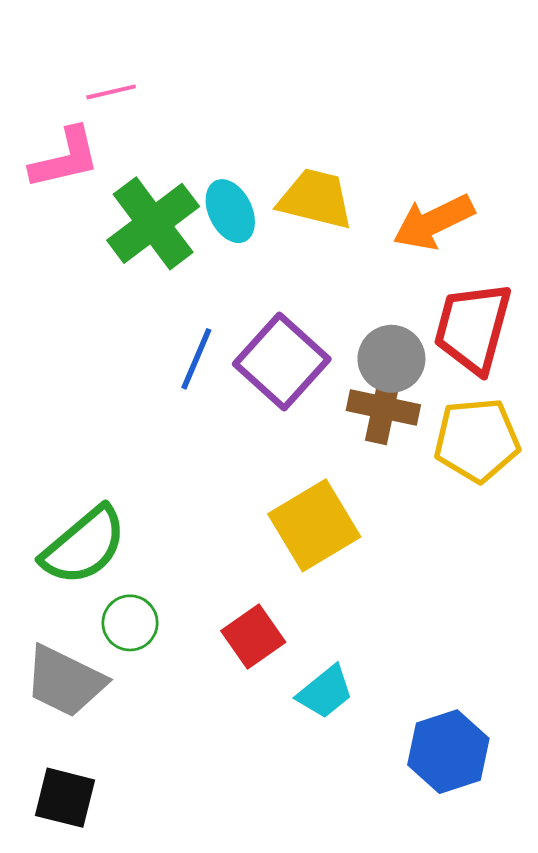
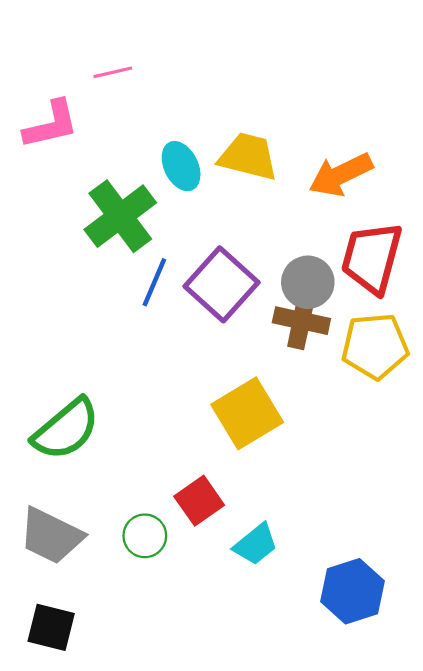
pink line: (111, 92) -> (113, 72), moved
green cross: (153, 223) -> (120, 216), moved
green circle: (130, 623) -> (145, 536), moved

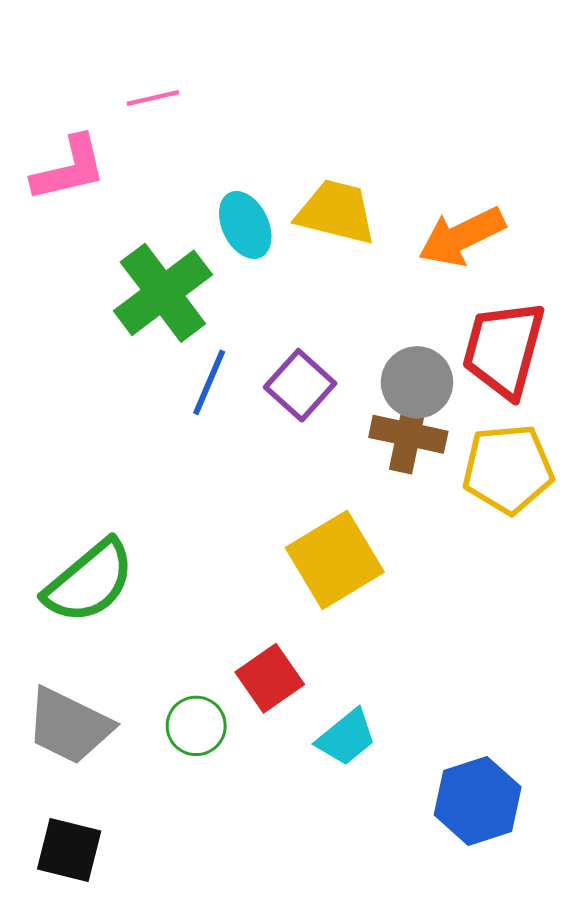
purple square: (222, 284) -> (300, 385), size x0.7

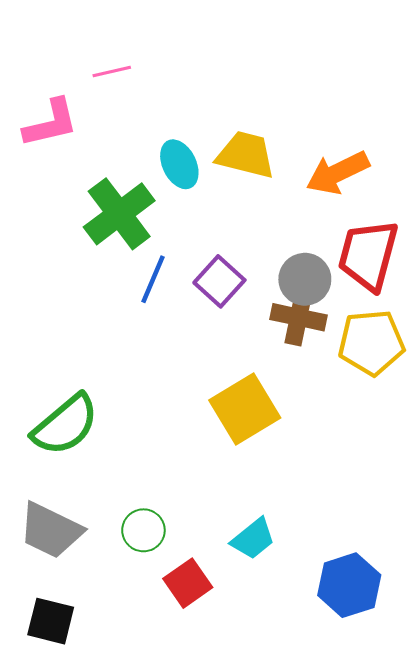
red square: (270, 678) -> (188, 583), moved

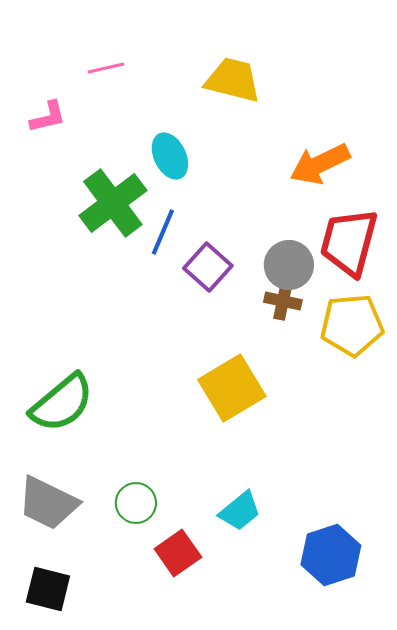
pink L-shape: (51, 123) -> (48, 117), size x0.7
yellow trapezoid: (246, 155) -> (233, 80), moved
blue line: (153, 279) -> (163, 232), moved
brown cross: (299, 317) -> (283, 301), size x0.7

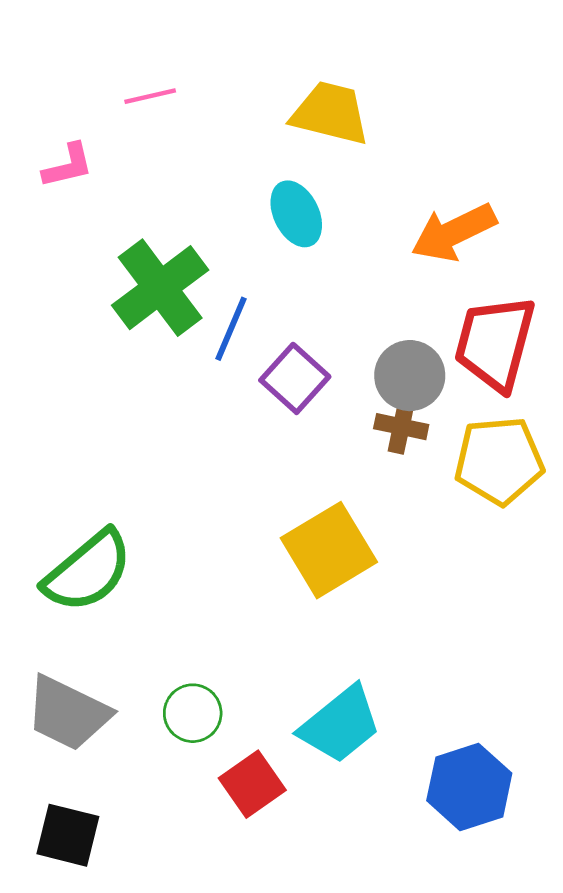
cyan ellipse: (170, 156) -> (296, 214), moved
cyan trapezoid: (240, 511) -> (340, 725), size x1.4

